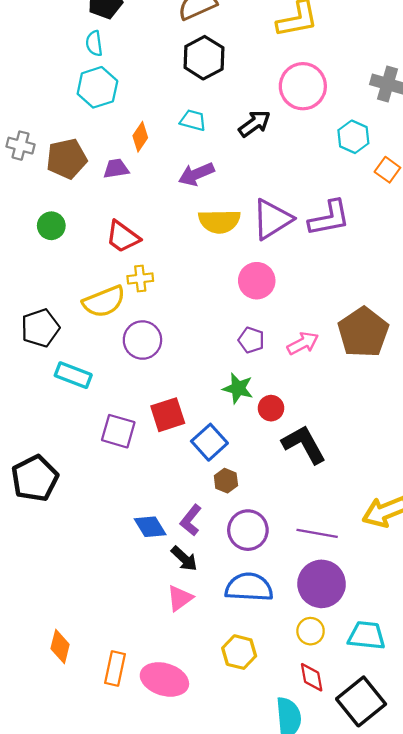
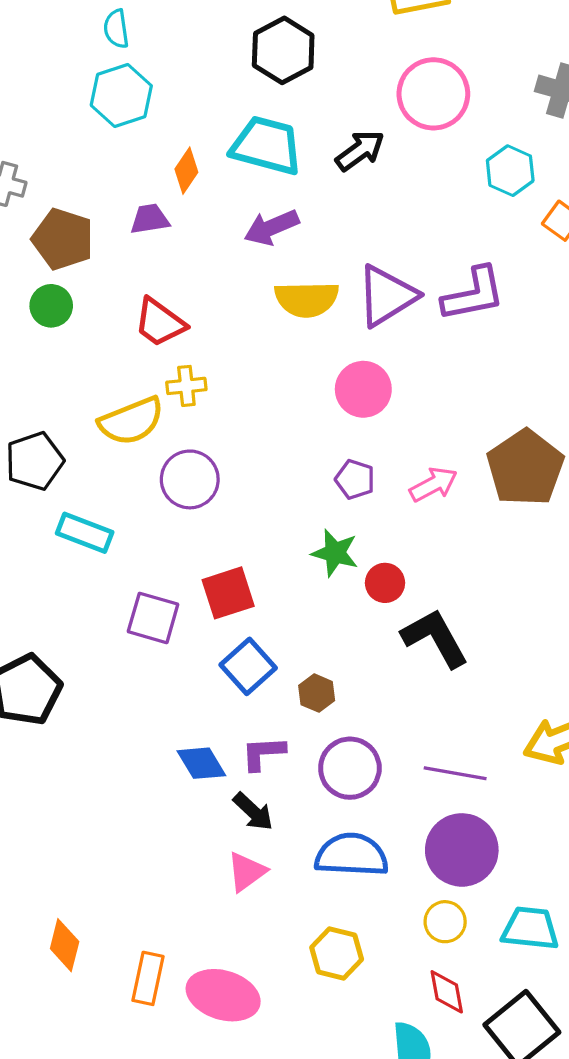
cyan trapezoid: (193, 120) -> (267, 146), size x1.8
brown pentagon: (67, 159) -> (63, 239), moved, turned 30
blue square: (209, 442) -> (248, 666), moved
purple L-shape: (191, 520) -> (263, 753), turned 48

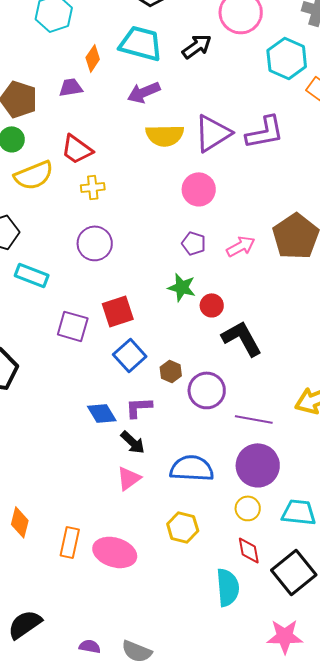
cyan hexagon: (510, 171) -> (287, 58), size x1.4
yellow semicircle: (131, 421) -> (34, 175), moved
purple circle: (350, 768) -> (207, 390), moved

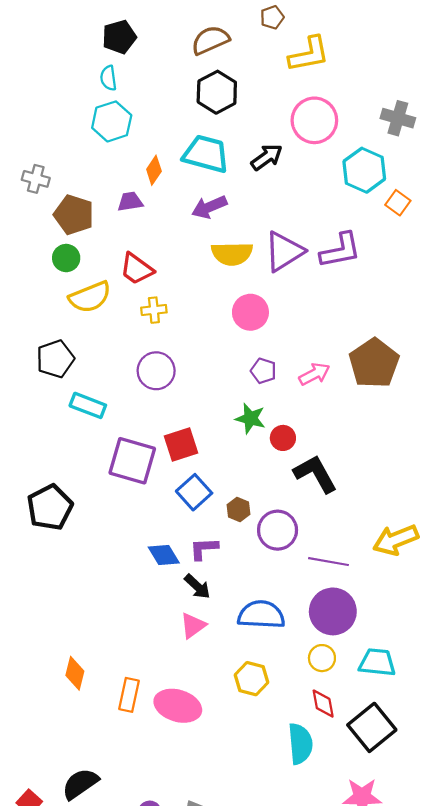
pink circle: (199, 189) -> (250, 312), moved
purple square: (73, 326) -> (132, 461), size x1.4

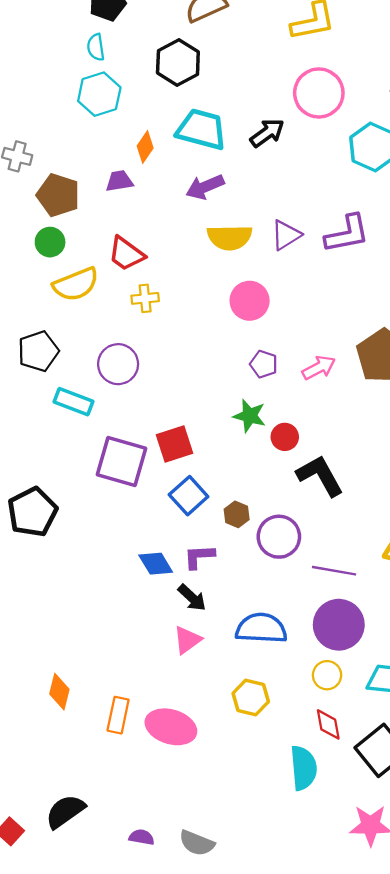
black hexagon: (217, 92) -> (178, 62), moved
purple triangle: (284, 252) -> (286, 235), size x0.7
purple circle: (156, 371) -> (118, 364), moved

